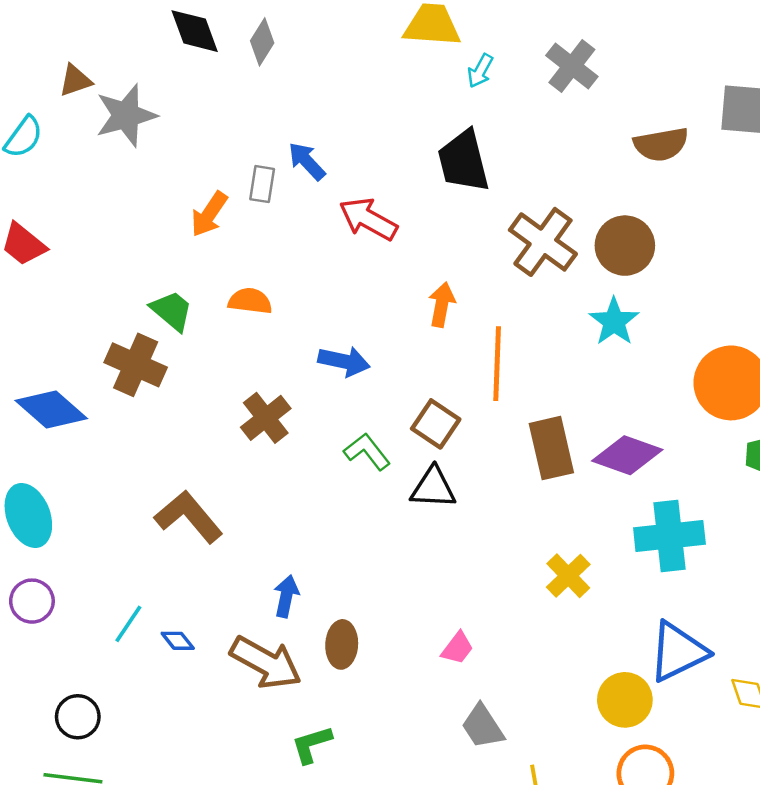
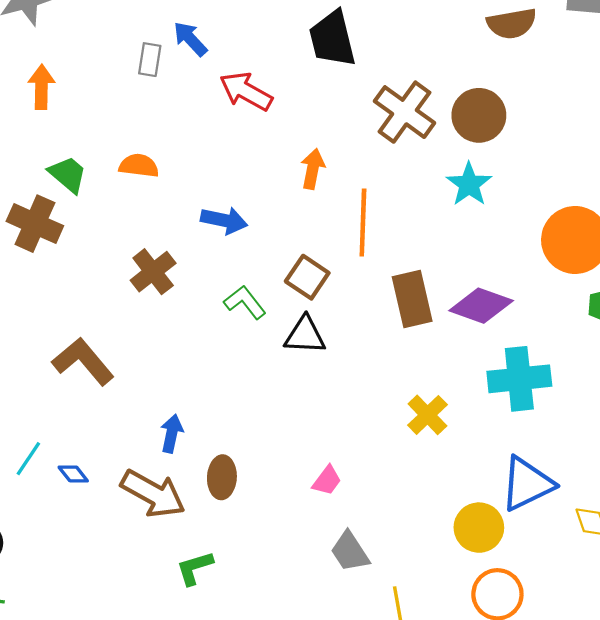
orange arrow: (209, 214) -> (42, 87), moved, turned 147

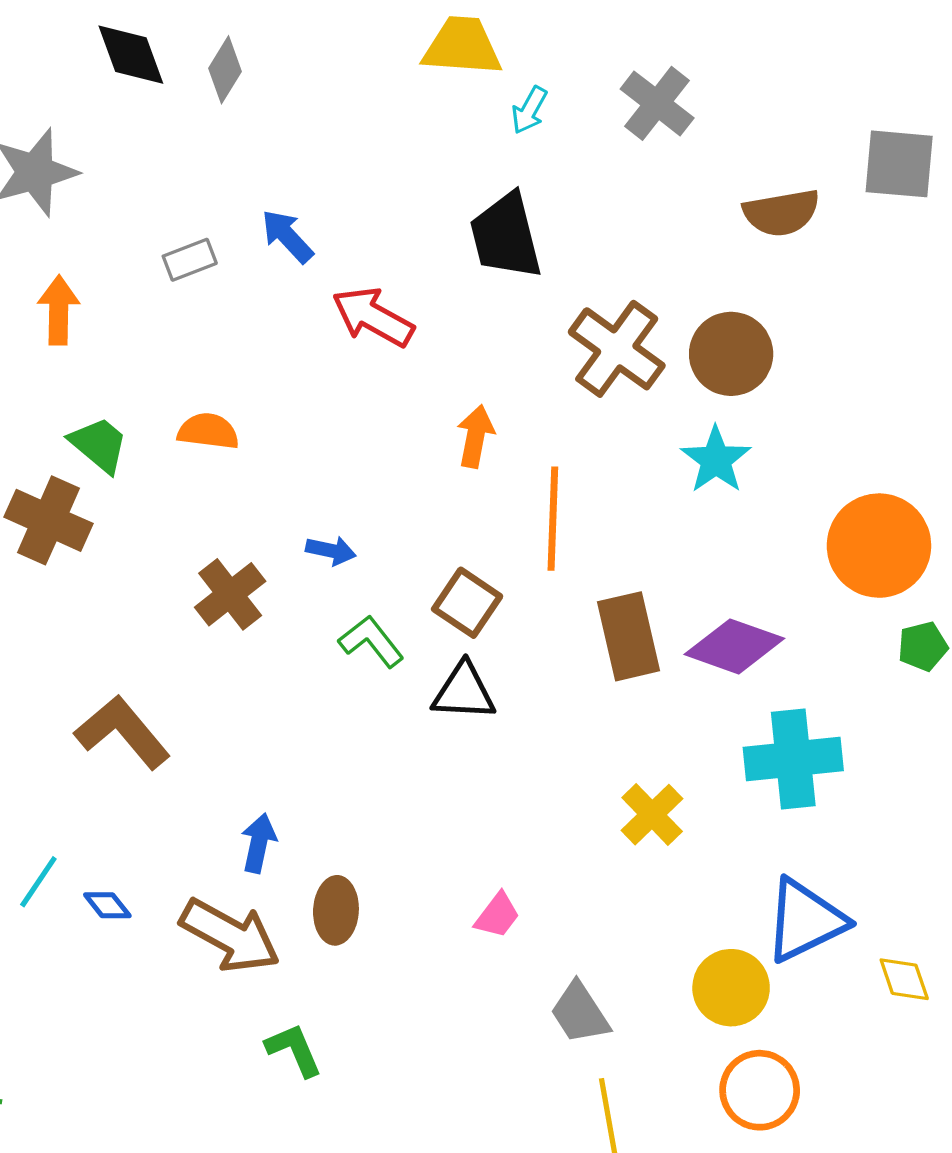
gray rectangle: (150, 60) -> (190, 260), moved, turned 60
blue arrow: (224, 220) -> (331, 551), moved, size x0.7
gray trapezoid: (350, 552) -> (580, 1013), moved
green L-shape: (195, 568) -> (294, 1050), turned 84

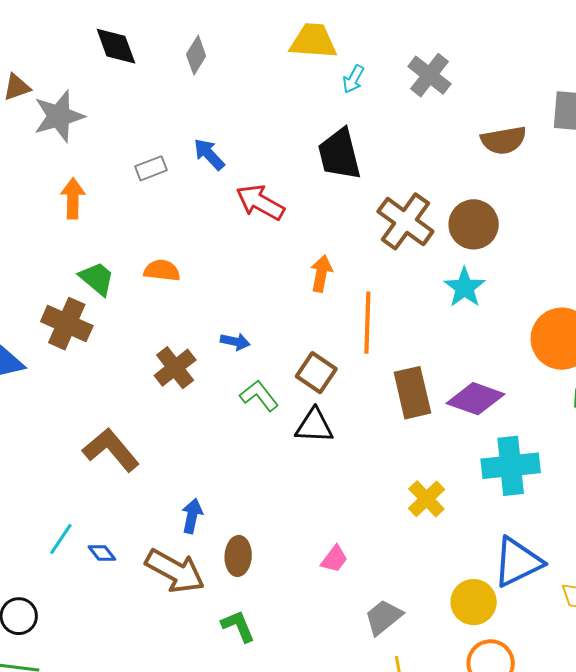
gray diamond: (225, 70) -> (196, 55), moved
gray trapezoid: (580, 1013) -> (383, 617), turned 84
green L-shape: (294, 1050) -> (238, 626), moved

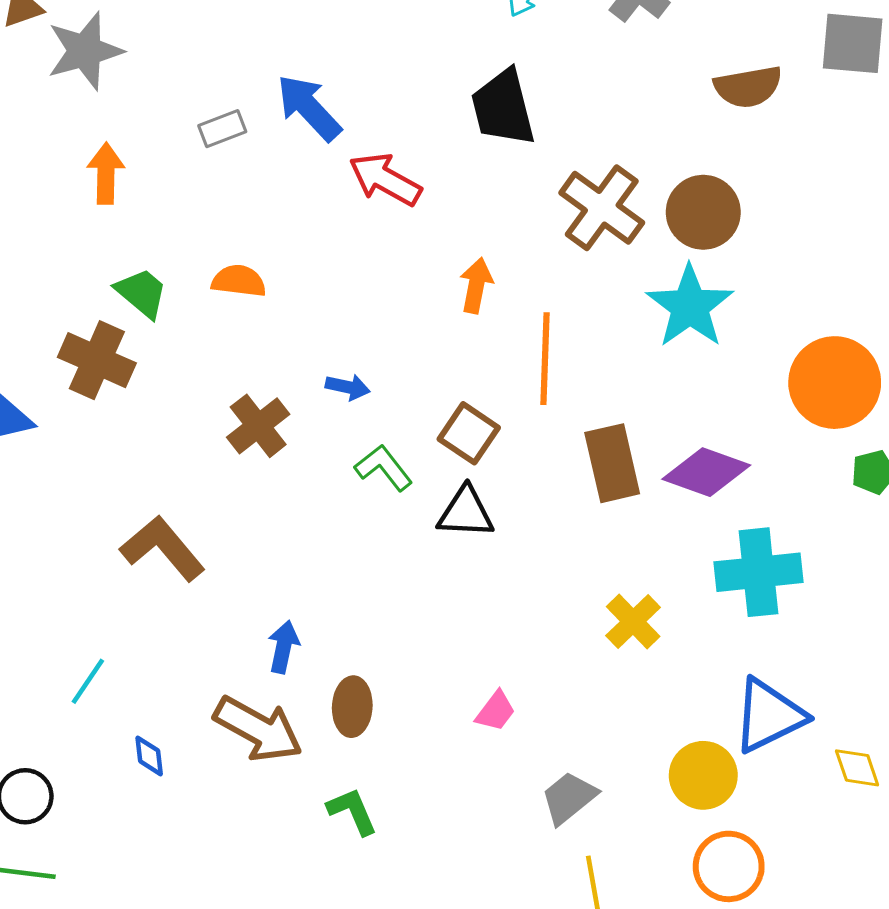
blue arrow: (209, 154) -> (309, 108), size x1.4
cyan star: (465, 288) -> (690, 306), size x1.4
blue diamond: (102, 553) -> (149, 756), moved, turned 32

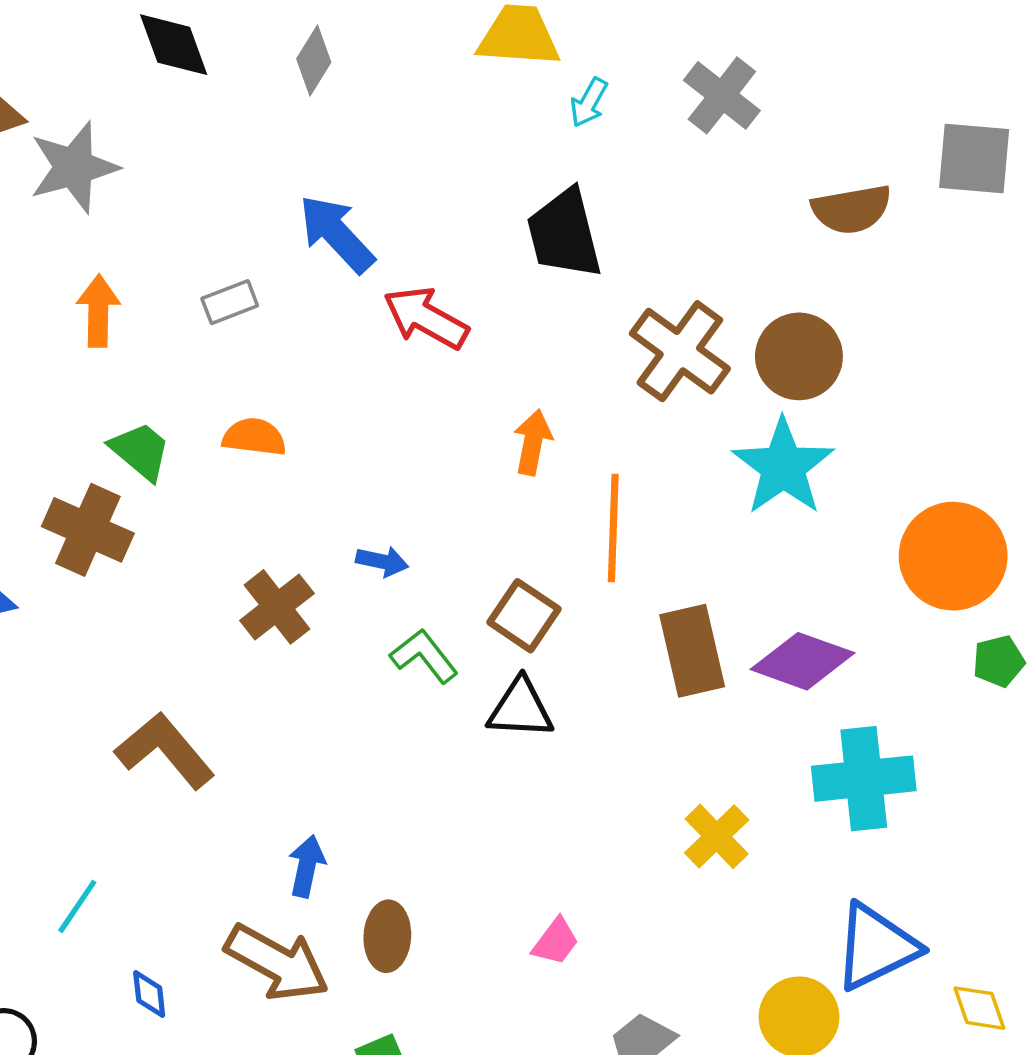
gray rectangle: (222, 129) -> (230, 302), moved

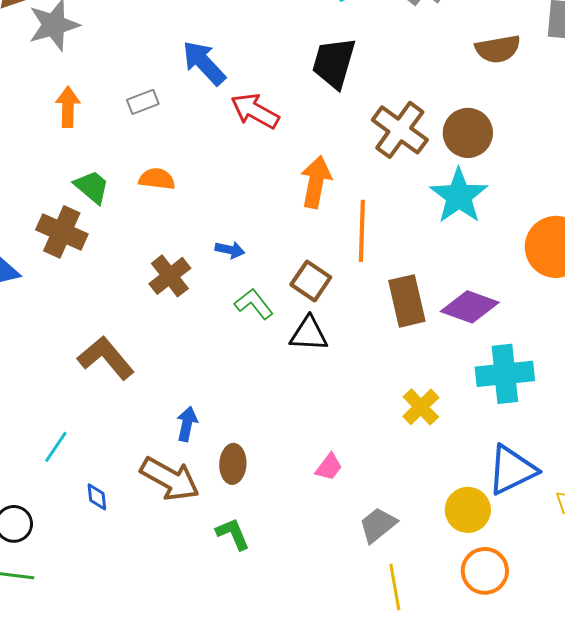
black trapezoid: (564, 234) -> (334, 63), turned 30
orange arrow: (533, 442) -> (316, 182), size x1.4

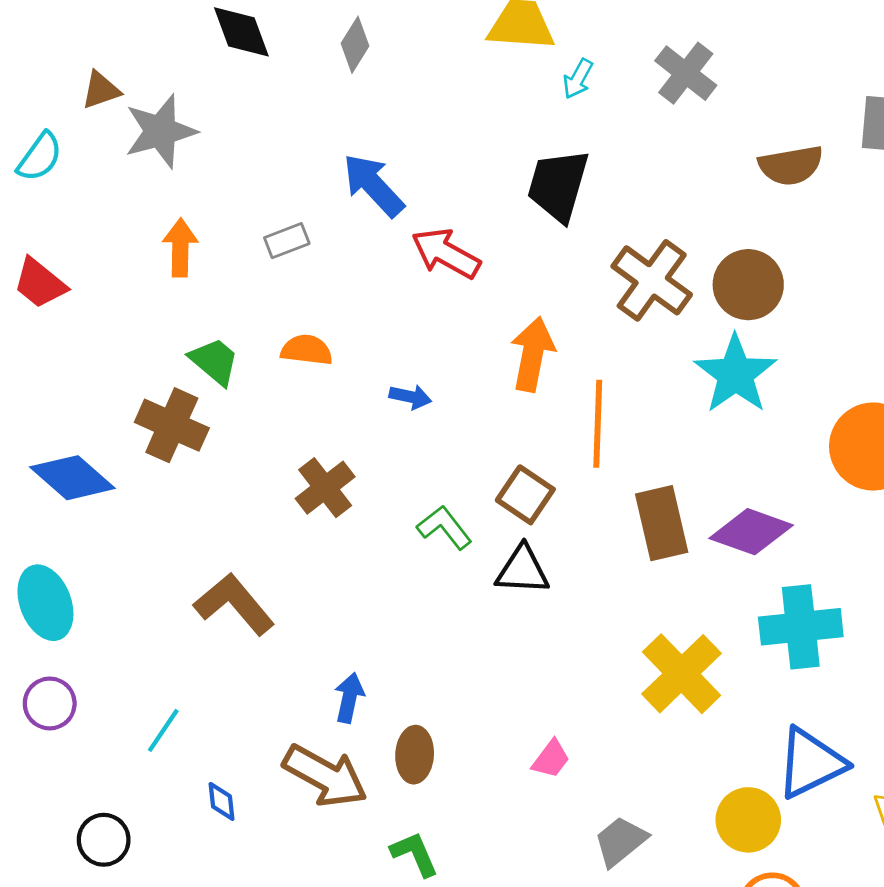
blue arrow: (230, 250) -> (410, 397), moved
yellow cross: (421, 407) -> (682, 674), size x1.5

